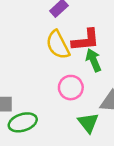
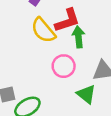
green arrow: (93, 60) -> (78, 37), turned 30

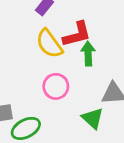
pink circle: (64, 66) -> (56, 86), moved

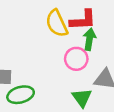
pink circle: (56, 86) -> (76, 59), moved

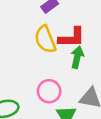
pink circle: (76, 59) -> (49, 91), moved

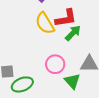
green arrow: (77, 57) -> (73, 33), turned 42

